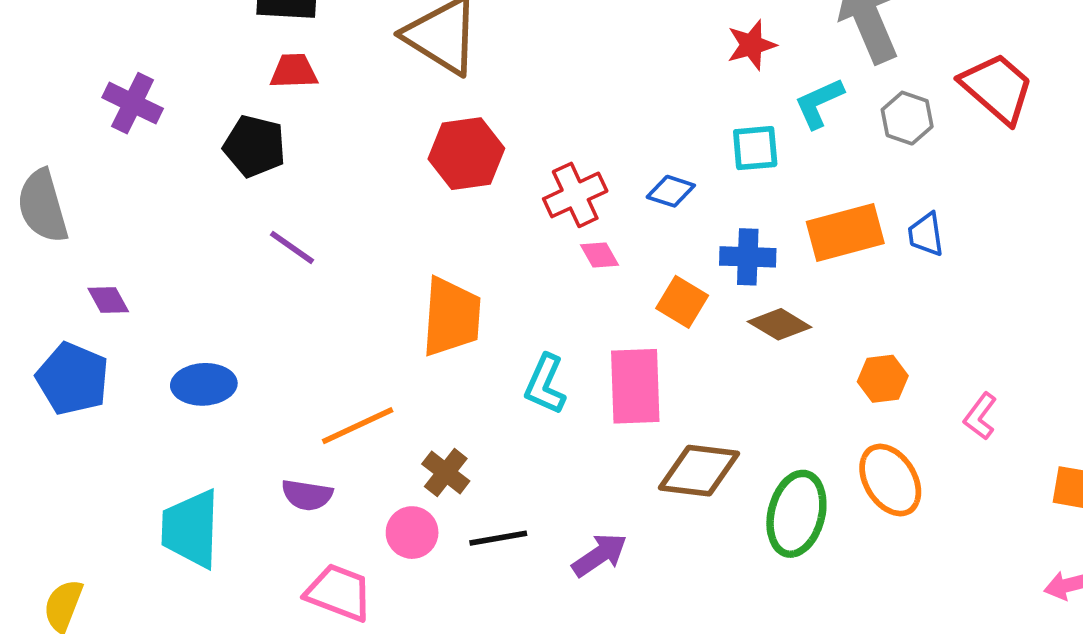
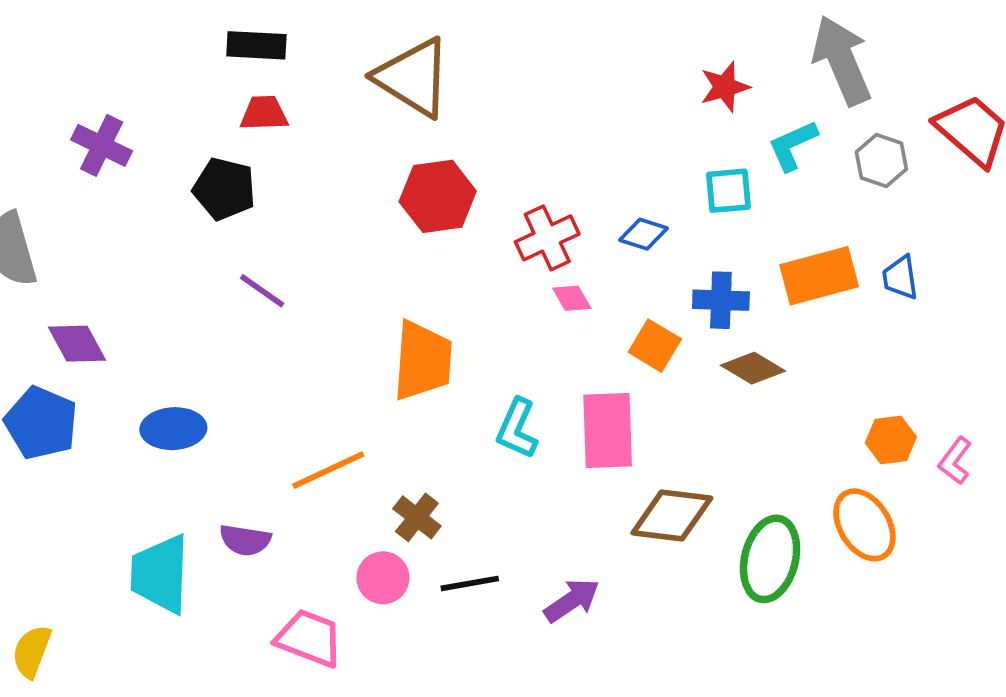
purple diamond: (108, 300) -> (77, 344), size x1.4
orange hexagon: (883, 379) -> (891, 440), moved
purple semicircle: (307, 495) -> (245, 540), moved

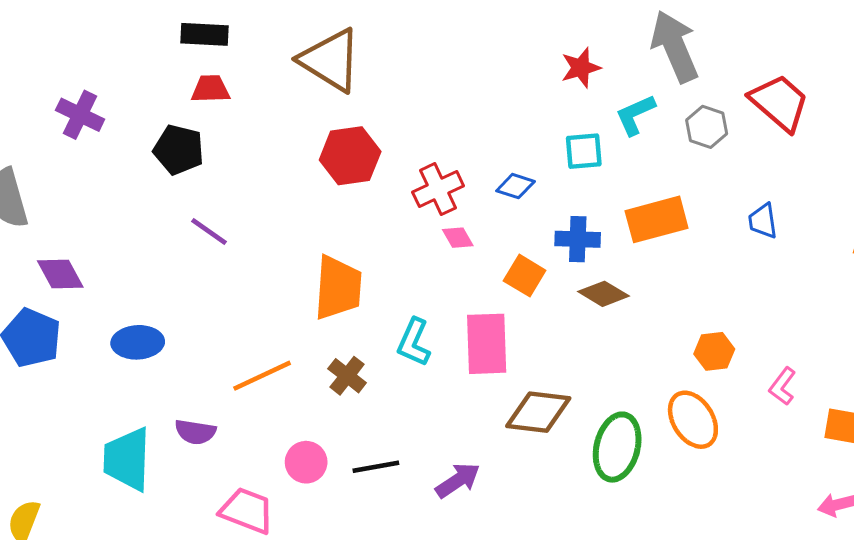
blue trapezoid: (900, 278) -> (763, 221), moved
pink L-shape: (955, 461) -> (782, 386), moved
brown cross: (417, 517) -> (347, 376), moved

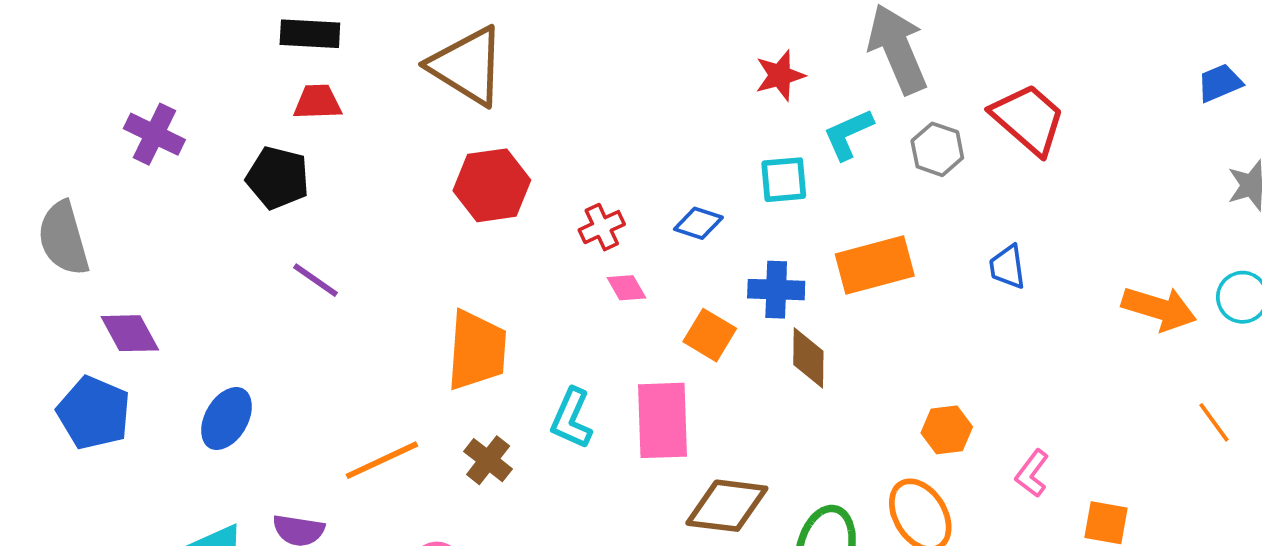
red cross: (438, 189) -> (602, 227), size x0.7
brown diamond: (603, 294) -> (808, 358), turned 60
blue ellipse: (138, 342) -> (226, 418), turned -57

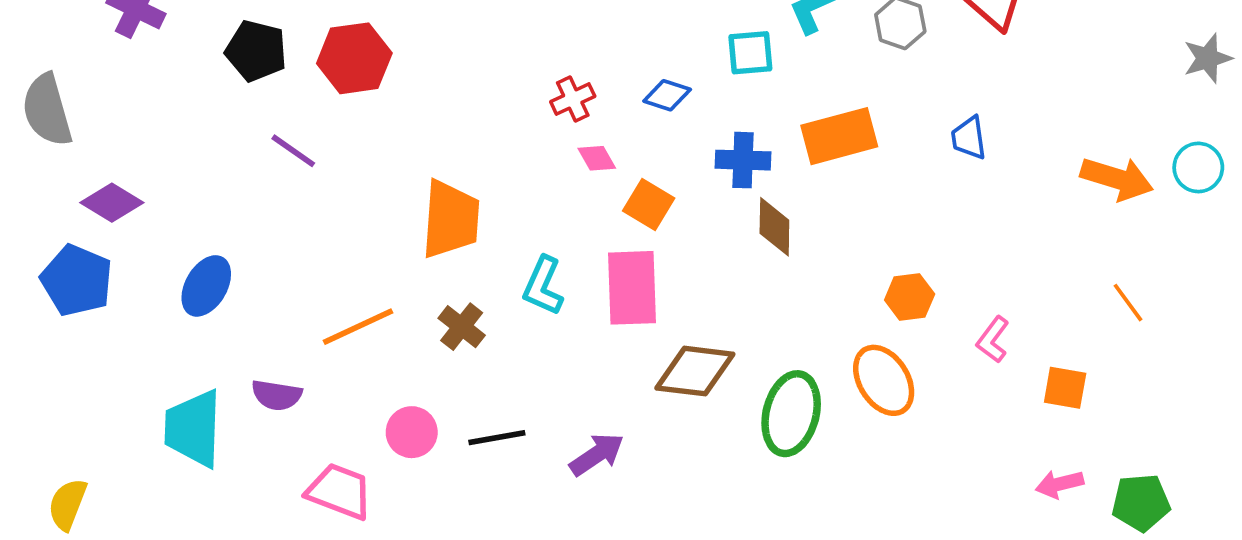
red hexagon: (492, 185) -> (354, 58), moved
purple diamond: (130, 333) -> (112, 203), turned -30
orange square: (710, 335) -> (649, 205), moved
orange line: (1214, 422) -> (1128, 303), moved

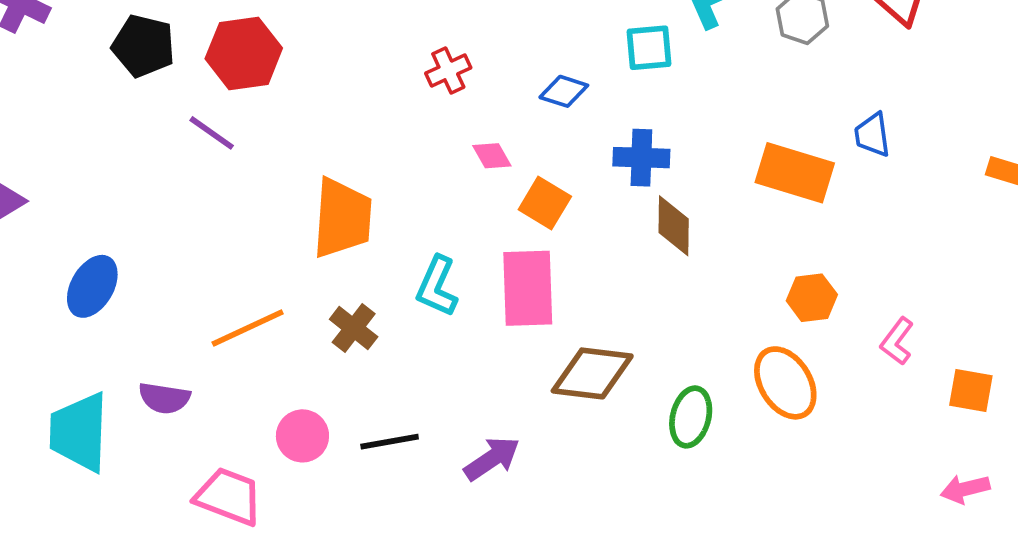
red cross: (573, 99) -> (448, 70), moved
orange rectangle: (839, 136) -> (795, 173), moved, turned 32
purple line: (293, 151) -> (212, 133), moved
green ellipse: (791, 414) -> (691, 417), size x0.7

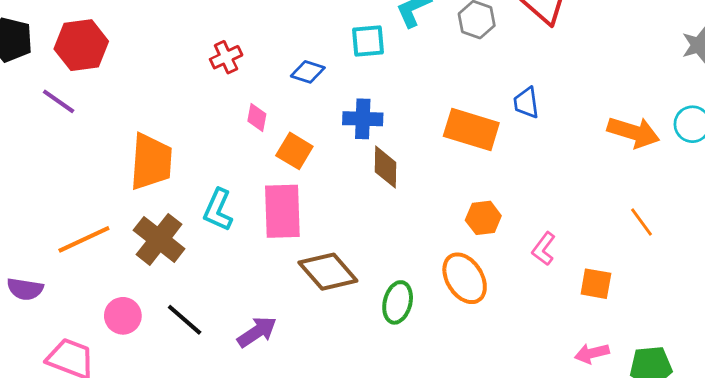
pink diamond: (492, 156) -> (257, 117), turned 40
brown cross: (354, 328) -> (159, 239), size x1.5
brown diamond: (592, 373) -> (328, 272), turned 42
black line: (390, 442) -> (185, 320), turned 51

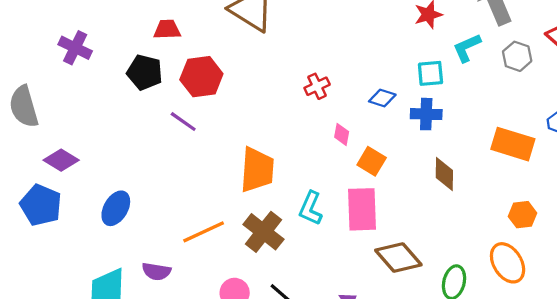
blue cross: (363, 119) -> (426, 114), moved

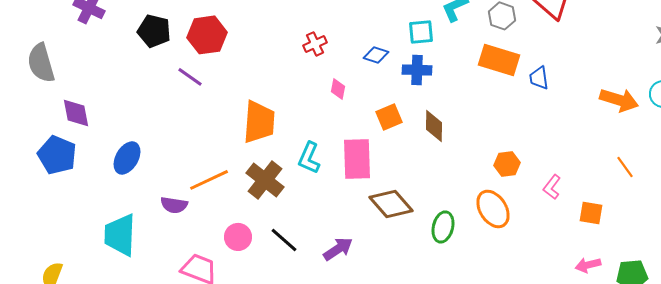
orange rectangle: (513, 144) -> (499, 60), moved
purple diamond: (61, 160) -> (76, 113), turned 48
orange square: (372, 161) -> (389, 117), moved, turned 36
purple semicircle: (156, 271) -> (174, 205), moved

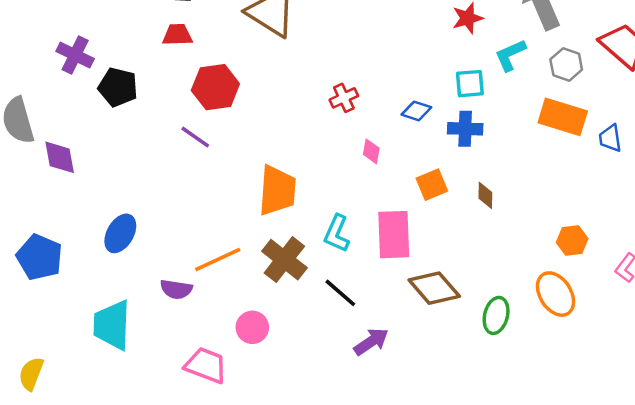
black pentagon: (154, 31) -> (118, 87), moved
purple diamond: (76, 113) -> (60, 157), moved
brown diamond: (434, 126) -> (485, 195), size x0.7
blue pentagon: (57, 155) -> (39, 257), moved
black line: (284, 240) -> (340, 293), moved

